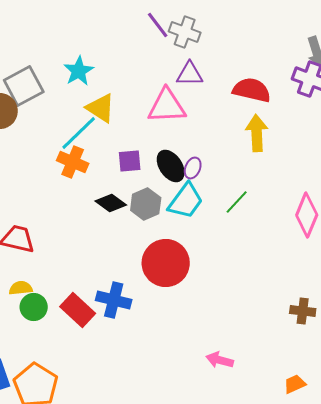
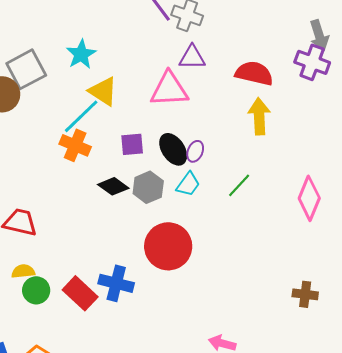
cyan trapezoid: (186, 201) -> (188, 184), size x0.7

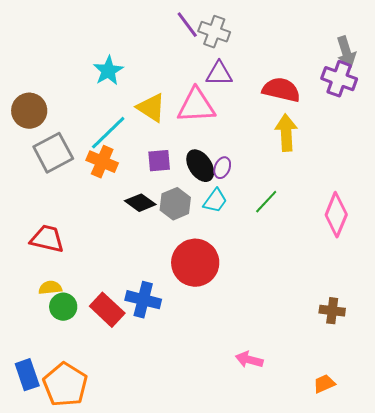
gray square: (26, 69) -> (53, 153), moved
yellow triangle: (103, 91) -> (151, 108), moved

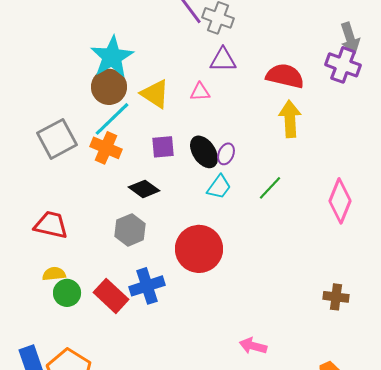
cyan star: (108, 71) -> (112, 57), size x1.4
pink triangle: (196, 106) -> (200, 92), size x0.5
brown circle: (29, 111) -> (109, 87), moved
gray hexagon: (175, 204) -> (130, 230), moved
blue cross: (143, 300) -> (147, 286), turned -32

